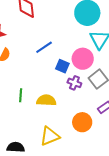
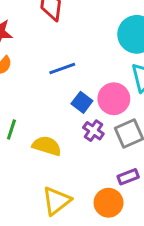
orange circle: (82, 122) -> (109, 203), moved
yellow triangle: (50, 136) -> (56, 201), moved, turned -30

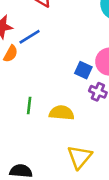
blue line: (62, 69) -> (30, 37), moved

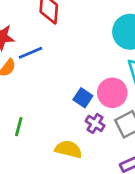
yellow semicircle: (62, 113) -> (68, 149), moved

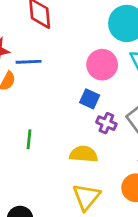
blue line: (31, 53) -> (29, 62), turned 30
pink circle: (112, 93) -> (102, 65), moved

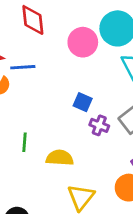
pink circle: (102, 65) -> (83, 42), moved
yellow semicircle: (84, 154) -> (60, 158), moved

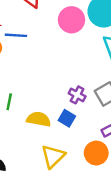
blue square: (83, 102) -> (67, 118), moved

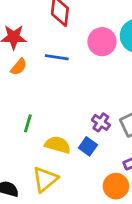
blue line: (16, 35) -> (57, 57), moved
yellow triangle: (53, 156) -> (45, 179), moved

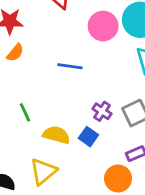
blue line: (57, 57) -> (70, 66), moved
green line: (28, 123) -> (25, 112), turned -42

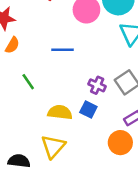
green line: (25, 112) -> (28, 82), moved

